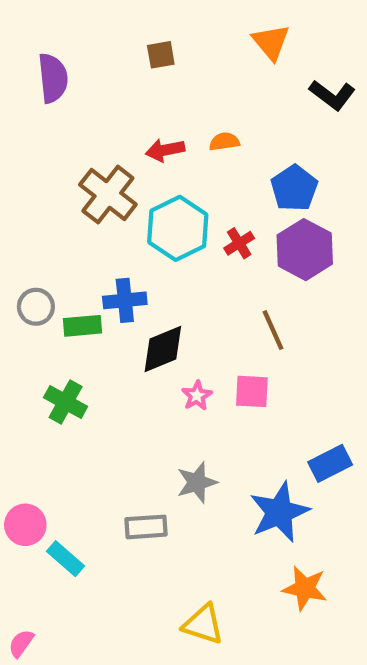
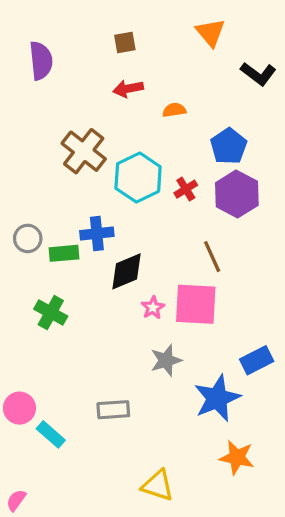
red arrow: (165, 150) -> (128, 89), moved
pink square: (252, 391) -> (196, 304), size x1.6
gray star: (197, 482) -> (166, 360), moved

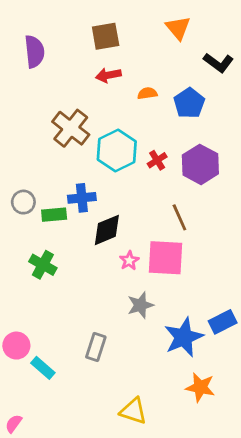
brown square: (125, 43) -> (106, 36), size x1.5
blue pentagon: (229, 146) -> (189, 103), moved
blue rectangle: (257, 360) -> (223, 322), moved
gray rectangle: (113, 410) -> (96, 347), turned -68

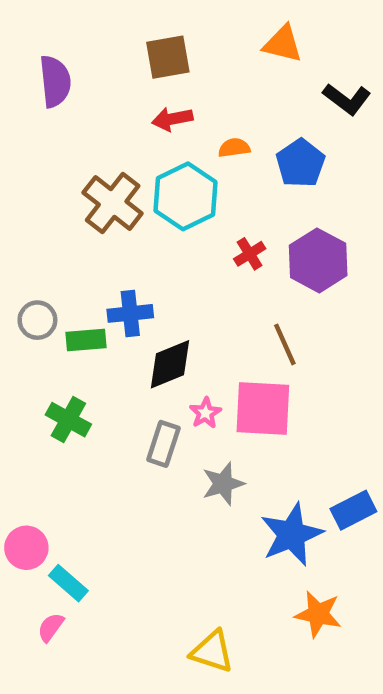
orange triangle: (178, 28) -> (283, 44), turned -36
cyan hexagon: (117, 150) -> (186, 196), moved
gray rectangle: (96, 347) -> (163, 444), moved
pink semicircle: (14, 424) -> (51, 627), moved

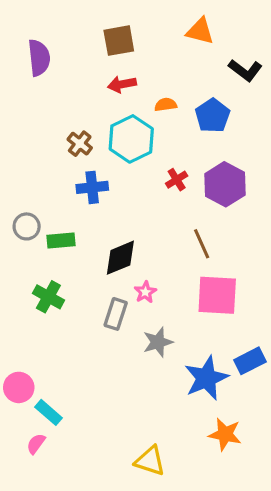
brown cross: (113, 203) -> (80, 144), size x0.6
blue cross: (130, 313) -> (92, 187), moved
pink square: (263, 409) -> (217, 295), moved

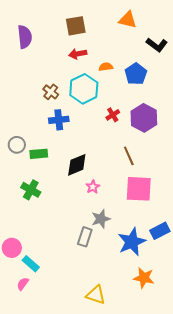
gray rectangle: (116, 314) -> (85, 237), moved

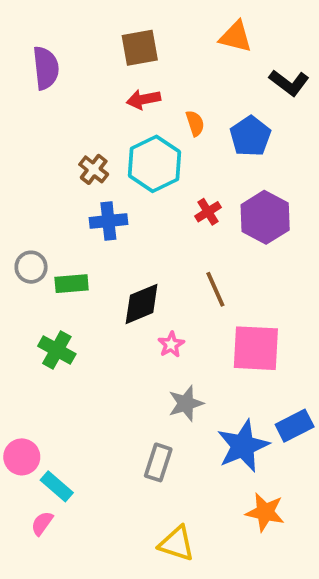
orange semicircle: (106, 67) -> (195, 123), turned 80
brown line: (129, 156) -> (215, 289), moved
gray rectangle: (85, 237) -> (158, 462), moved

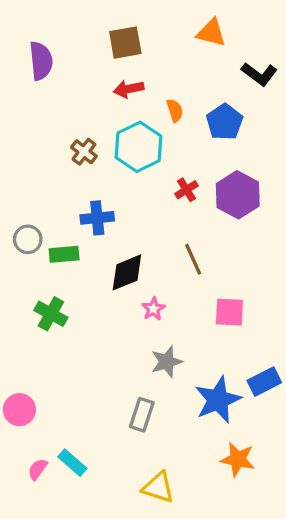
blue cross: (108, 221) -> (97, 218), moved
pink square: (256, 348) -> (229, 312), size x0.7
cyan rectangle: (57, 486) -> (72, 463), moved

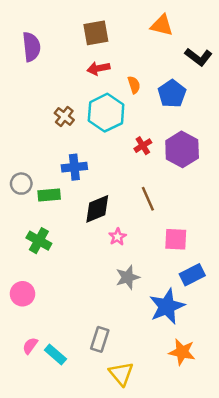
blue rectangle: (264, 382) -> (192, 275), moved
pink circle: (19, 410) -> (22, 294), moved
gray rectangle: (142, 415) -> (100, 339), moved
pink semicircle: (38, 469) -> (30, 346), moved
yellow triangle: (158, 487) -> (121, 374), turned 32

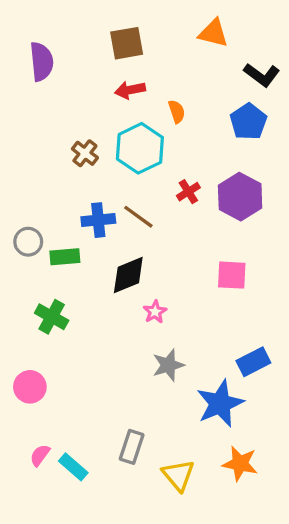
blue pentagon: (172, 94) -> (248, 122), moved
brown line: (148, 199) -> (138, 217), moved, turned -30
pink square: (176, 239) -> (232, 275), moved
yellow triangle: (121, 374) -> (178, 475), moved

